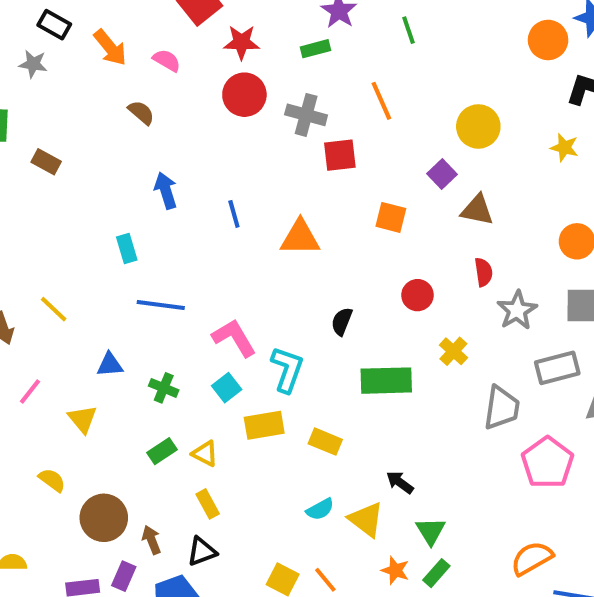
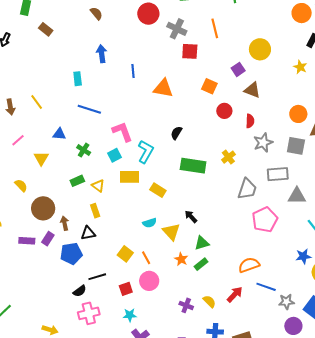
red circle: (417, 295) -> (224, 111), moved
green triangle: (431, 531) -> (202, 243), turned 35

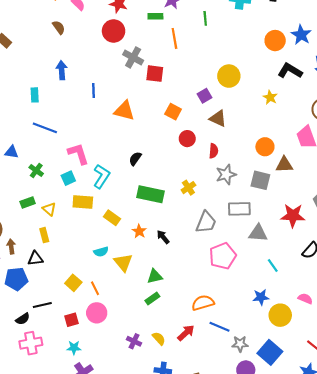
orange line: (215, 28) -> (174, 38), moved
gray cross: (177, 29) -> (133, 57), moved
black arrow: (191, 217) -> (163, 237), moved
orange star: (181, 259) -> (139, 231), moved

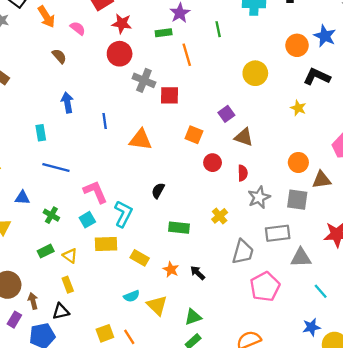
yellow circle: (229, 76) -> (255, 73), moved
green rectangle: (151, 194) -> (179, 228), size x0.7
yellow square: (73, 283) -> (105, 333), turned 35

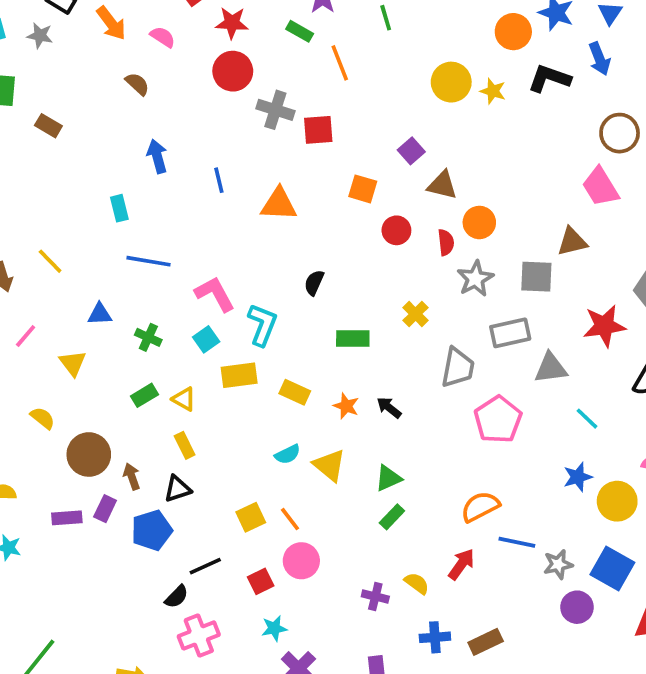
green rectangle: (164, 33) -> (300, 31), turned 42
yellow star: (298, 108) -> (493, 91), moved
orange circle: (298, 162) -> (479, 222), moved

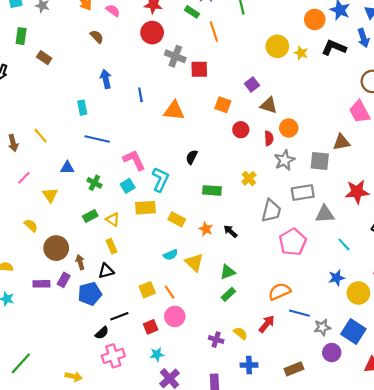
brown rectangle: (486, 642) -> (294, 369), moved

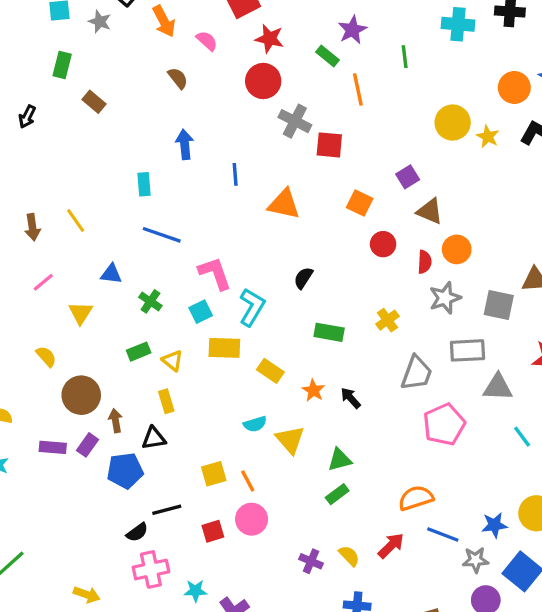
blue star: (337, 278) -> (494, 525), moved
cyan star: (157, 354) -> (195, 591), moved

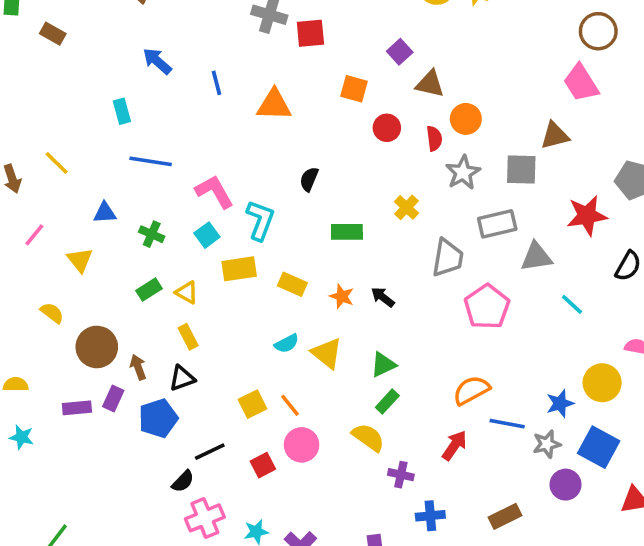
blue arrow: (185, 144) -> (157, 61), turned -32
yellow semicircle: (349, 556) -> (368, 437), moved, size x1.4
purple cross: (311, 561) -> (401, 475), moved

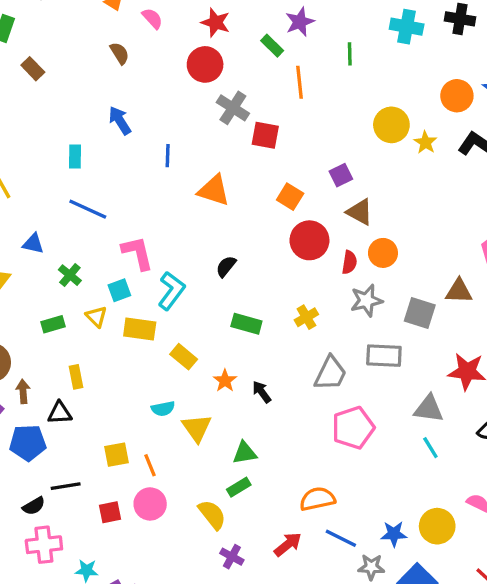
red circle: (387, 128) -> (309, 240), size x1.5
gray triangle: (536, 257) -> (429, 409), moved
yellow triangle: (187, 292) -> (96, 317), moved

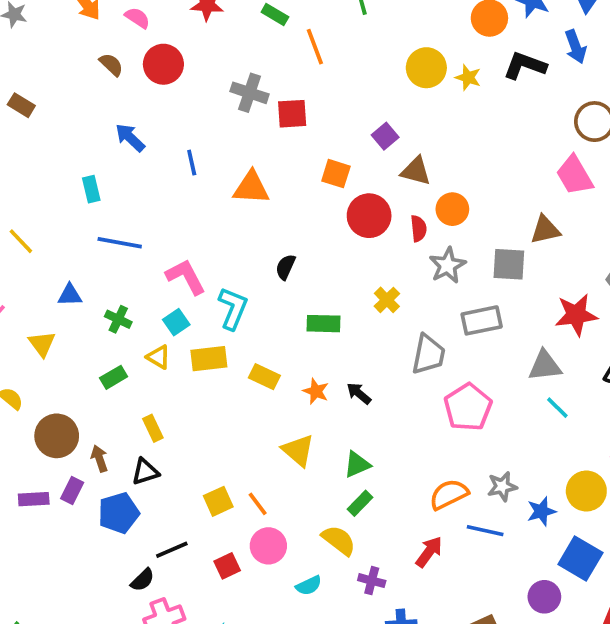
red circle: (205, 64) -> (163, 64), moved
cyan semicircle: (163, 409) -> (309, 586), moved
gray star: (371, 567) -> (502, 486), moved

